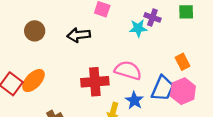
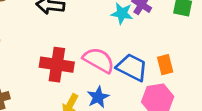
blue trapezoid: (163, 88) -> (132, 67), moved, turned -100

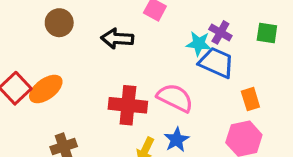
blue trapezoid: (132, 67) -> (216, 63), moved

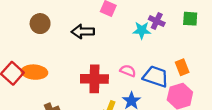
blue trapezoid: (216, 63) -> (156, 76), moved
orange ellipse: (46, 89) -> (34, 72), turned 45
pink semicircle: (175, 98) -> (128, 71), size x0.6

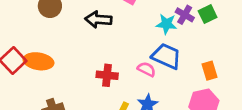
green square: (190, 19) -> (208, 14), moved, turned -35
blue trapezoid: (156, 76) -> (166, 56), moved
red cross: (94, 79) -> (107, 75), size x0.7

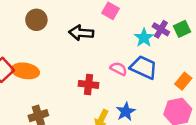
cyan star: (166, 24) -> (144, 38), turned 30
pink semicircle: (146, 69) -> (119, 69), moved
orange rectangle: (209, 71) -> (183, 81), turned 56

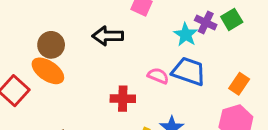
brown circle: (36, 20) -> (51, 45), moved
orange ellipse: (25, 71) -> (48, 71), moved, turned 30

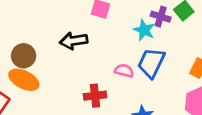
blue trapezoid: (189, 71) -> (151, 63), turned -76

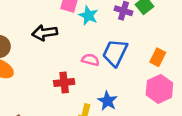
cyan star: (144, 30) -> (88, 15), moved

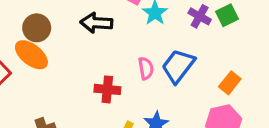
pink semicircle: (90, 60) -> (146, 68), turned 54

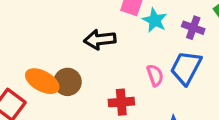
purple cross: (200, 16) -> (193, 28), moved
brown circle: (37, 28) -> (68, 82), moved

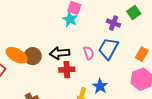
cyan star: (155, 20) -> (70, 19), moved
black arrow: (100, 40) -> (60, 53), moved

